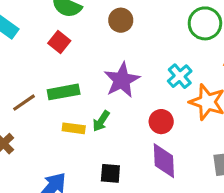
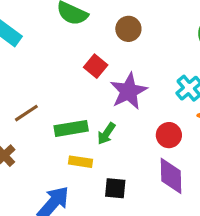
red square: (59, 42) -> (96, 66), moved
green rectangle: (64, 92) -> (71, 128), moved
yellow rectangle: (74, 128) -> (80, 162), moved

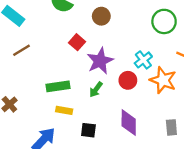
brown line: (26, 113) -> (21, 50), moved
green arrow: (106, 134) -> (96, 89), moved
red circle: (169, 135) -> (128, 80), moved

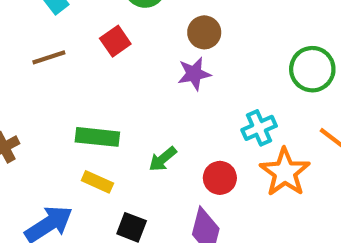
red square: (77, 42) -> (115, 41), moved
purple star: (100, 61) -> (194, 74), moved, size x0.7
red circle: (128, 80) -> (220, 178), moved

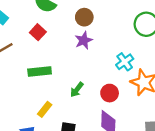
green rectangle: (97, 137) -> (40, 71), moved
yellow rectangle: (97, 182) -> (45, 109), turned -63

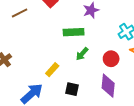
green rectangle: (40, 71) -> (74, 32), moved

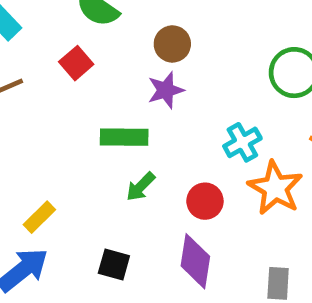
yellow rectangle: (52, 70) -> (39, 217), moved

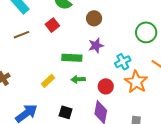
purple star: (166, 90) -> (96, 46), moved
green arrow: (141, 187) -> (78, 79), turned 40
yellow rectangle: (39, 217) -> (48, 81), moved

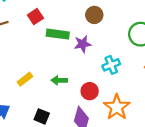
brown circle: (94, 18) -> (94, 15), moved
green rectangle: (72, 58) -> (58, 34), moved
orange star: (136, 82) -> (117, 107), moved

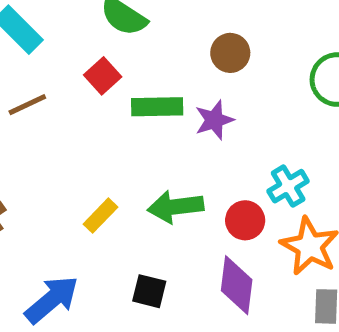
cyan cross: (111, 65) -> (288, 186), moved
green arrow: (59, 80) -> (175, 207), size x1.5

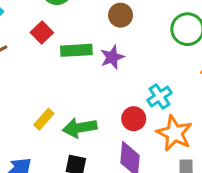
green arrow: (175, 207) -> (80, 128), moved

